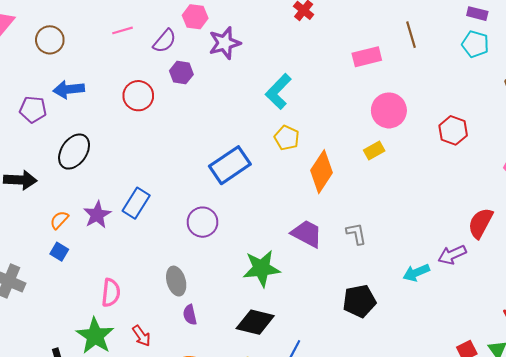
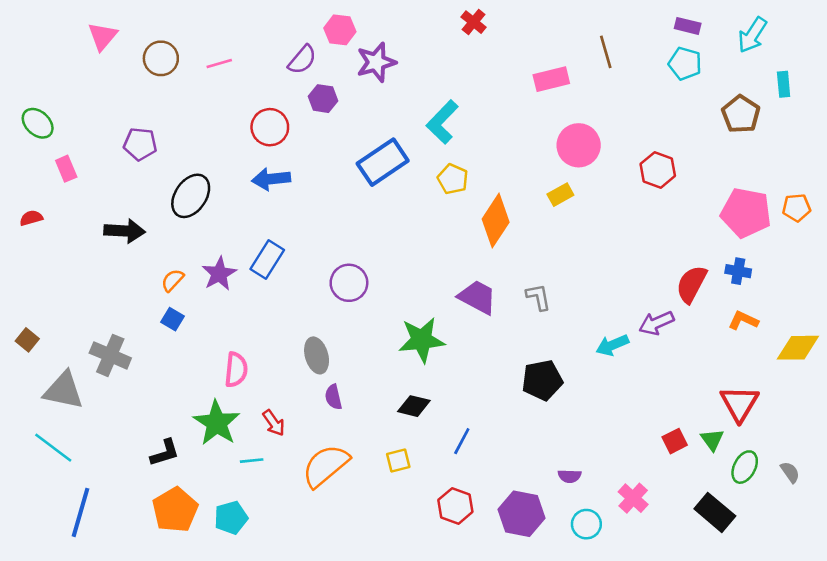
pink line: (122, 30) -> (219, 64), moved
blue arrow: (69, 89) -> (271, 179), moved
blue rectangle: (230, 165) -> (383, 162), moved
black diamond: (255, 322) -> (414, 406), size x0.7

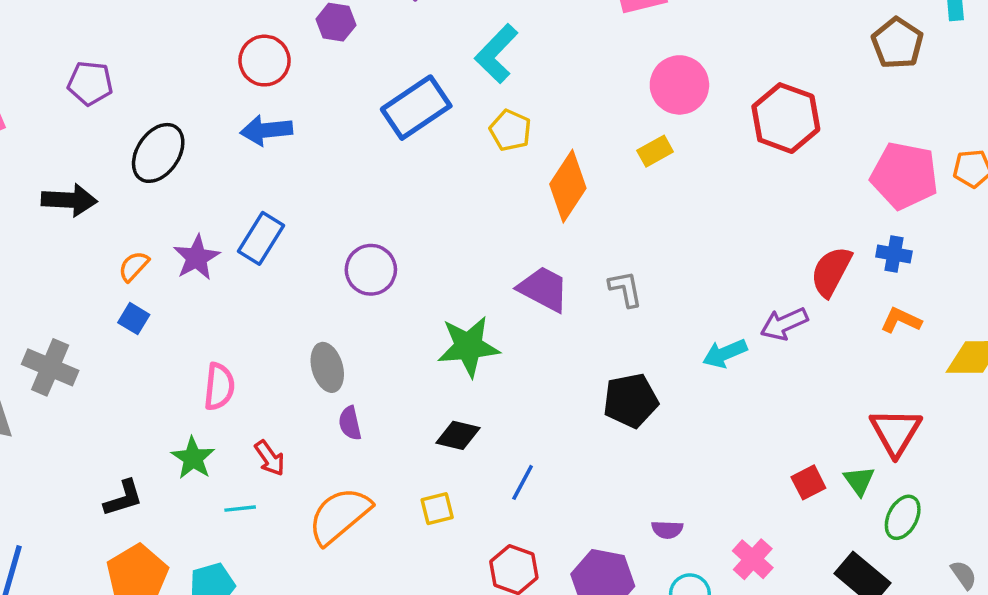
red hexagon: (658, 170) -> (786, 118), size x1.4
green star: (217, 423) -> (193, 458), size x0.7
gray semicircle: (790, 472) -> (964, 575), moved

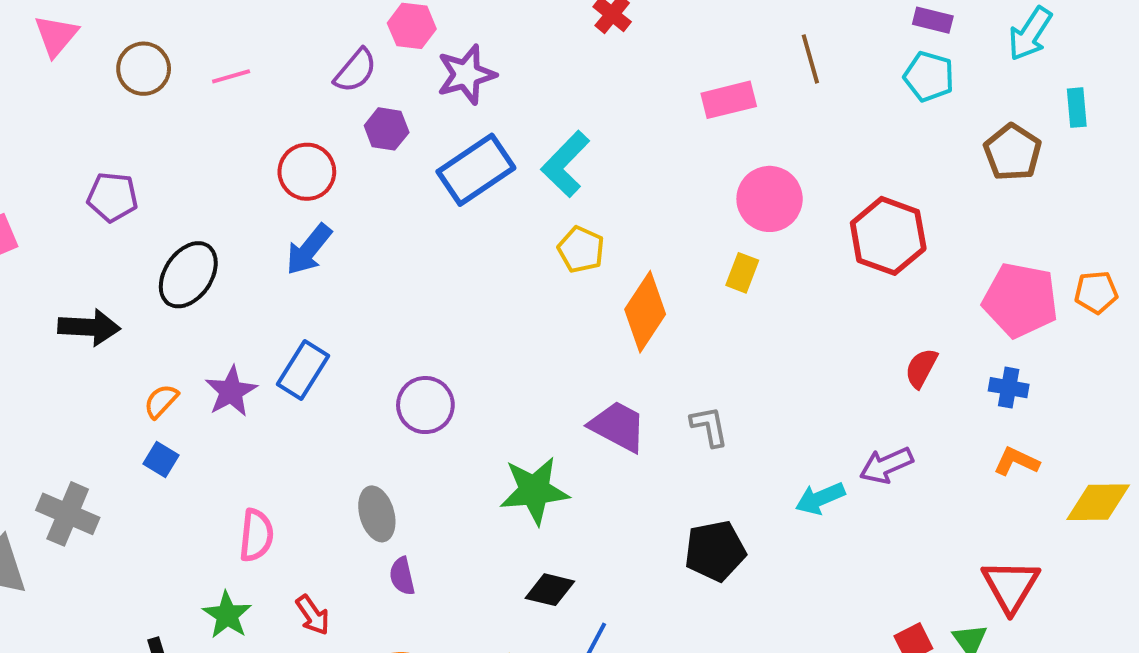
blue rectangle: (416, 108) -> (476, 170), moved
blue arrow: (266, 130) -> (309, 249), turned -45
yellow rectangle: (655, 151) -> (742, 273), turned -40
red semicircle: (831, 272) -> (921, 368), moved, size x0.7
black diamond: (458, 435) -> (550, 590), moved

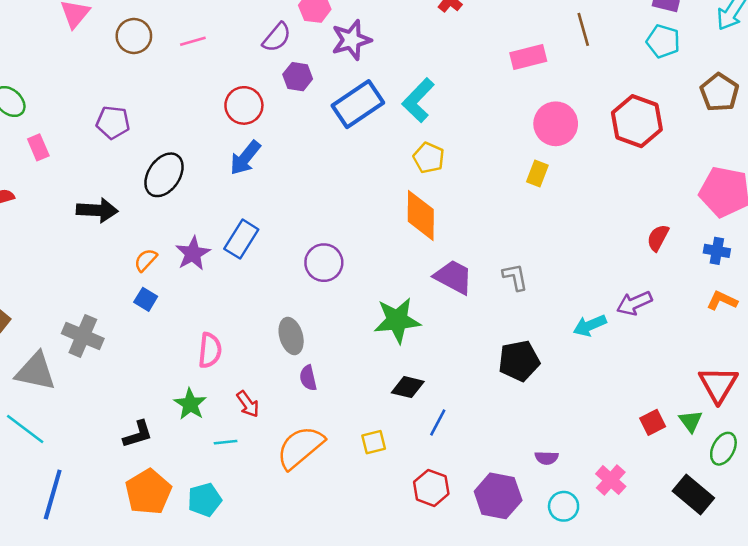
red hexagon: (888, 236) -> (637, 121), moved
orange diamond: (645, 312) -> (421, 215), moved, turned -33

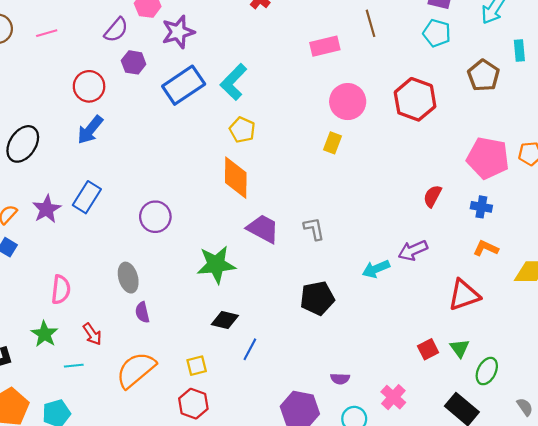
red triangle: (718, 384) -> (464, 295), moved, turned 40
red hexagon: (431, 488) -> (193, 404), moved

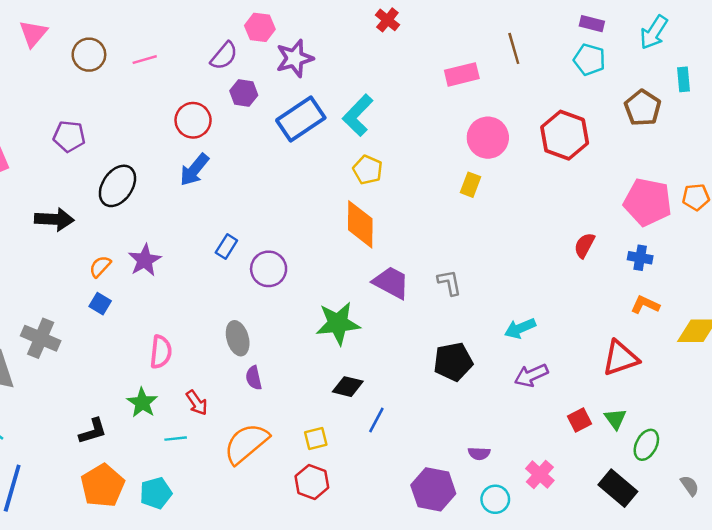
blue rectangle: (87, 197) -> (226, 247), moved, size x0.7
purple arrow: (413, 250) -> (531, 375), moved

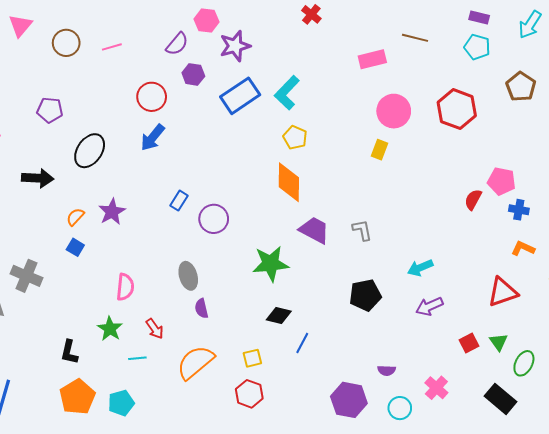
brown line: (514, 48) -> (415, 38), turned -60
pink pentagon: (648, 202) -> (502, 181), moved, size x0.7
black L-shape: (93, 431) -> (69, 352), turned 120

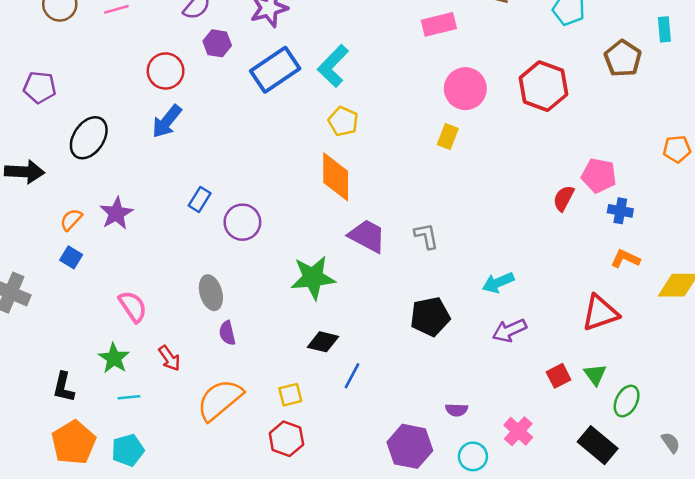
pink semicircle: (125, 287) -> (133, 307), turned -40
cyan line: (137, 358) -> (129, 397), moved

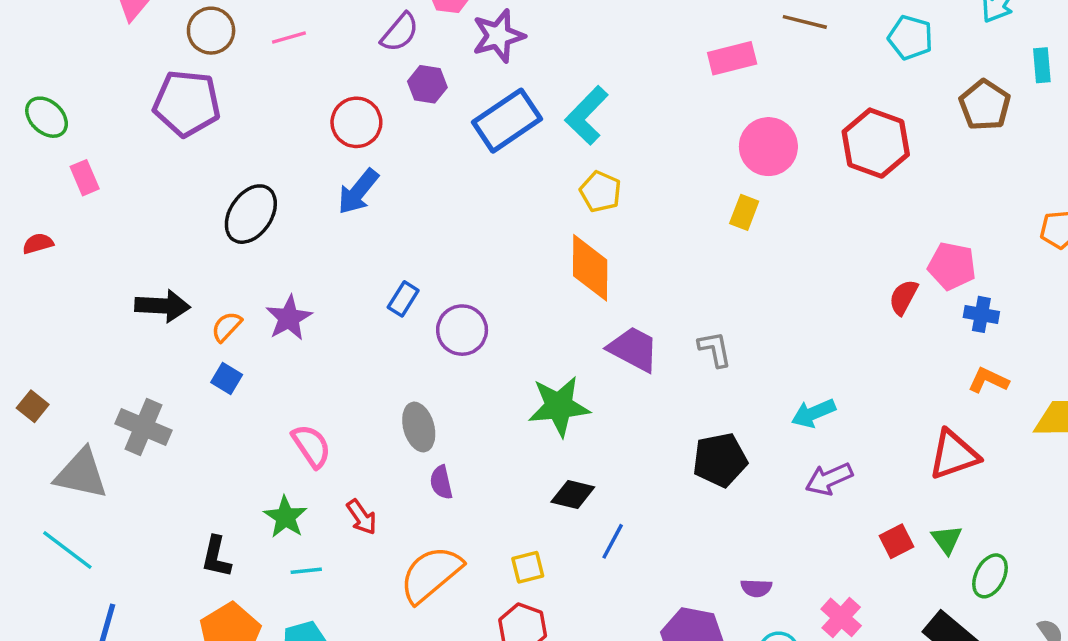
purple pentagon: (40, 87) -> (187, 103), moved, size x1.5
black arrow: (24, 172) -> (163, 306), moved

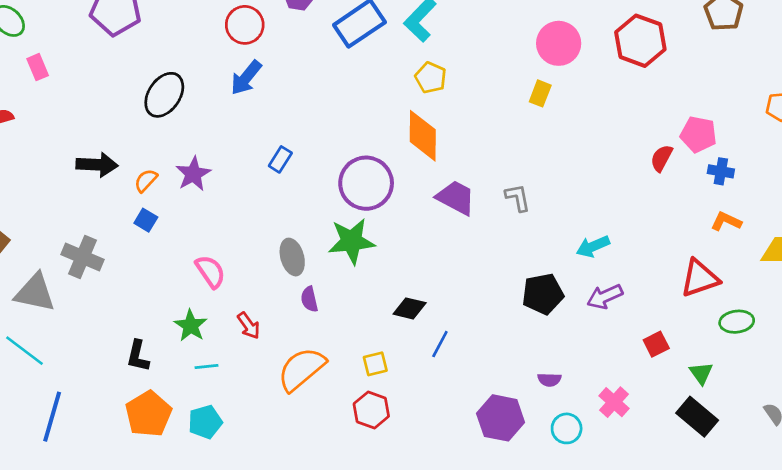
purple circle: (462, 330) -> (366, 183), moved, size x1.4
green star: (559, 406) -> (352, 241), moved
black pentagon: (720, 460) -> (543, 294), moved
green triangle: (947, 540) -> (701, 373), moved
green ellipse: (990, 576) -> (737, 322), moved, turned 56

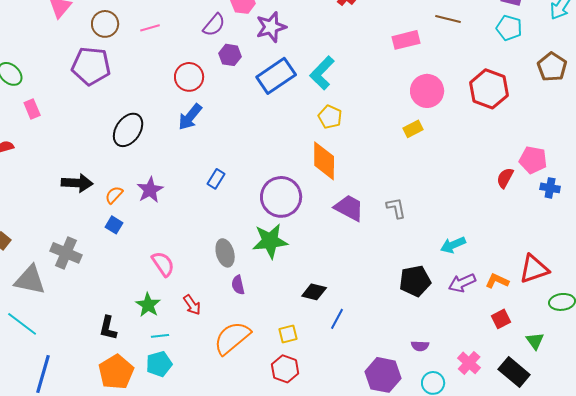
yellow rectangle: (540, 93) -> (413, 129), turned 42
orange L-shape: (726, 221) -> (497, 281), moved
black rectangle: (697, 417) -> (514, 372), moved
cyan pentagon: (205, 422) -> (159, 364), moved

